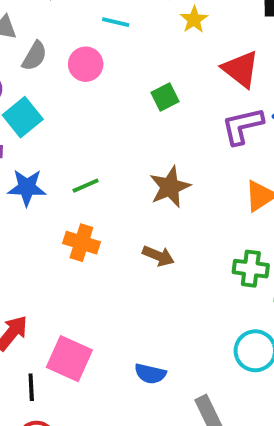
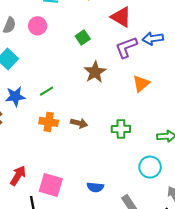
brown star: (170, 187) -> (95, 72), moved
brown arrow: (158, 256) -> (79, 123), moved
green cross: (251, 269) -> (121, 129), moved

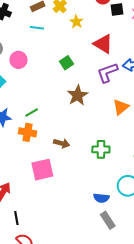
pink circle: (38, 26) -> (18, 60), moved
orange cross: (49, 122) -> (28, 132), moved
pink square: (51, 185) -> (42, 170), moved, turned -30
blue semicircle: (95, 187) -> (101, 198), moved

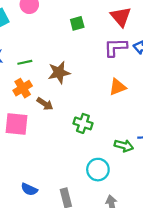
brown star: (78, 95) -> (59, 73), moved
orange cross: (28, 132) -> (23, 88), moved, turned 30
blue semicircle: (101, 198) -> (29, 189), moved

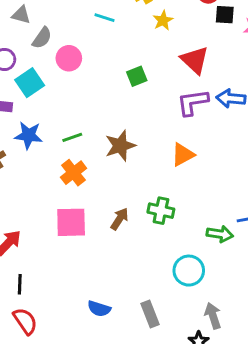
orange triangle: (118, 87) -> (183, 155), moved
brown arrow: (45, 104) -> (120, 219), moved, turned -84

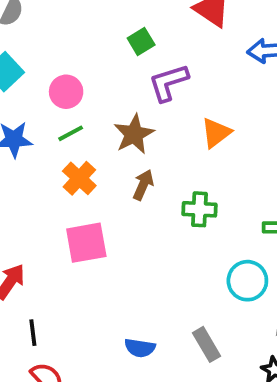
pink circle: (69, 58) -> (66, 92), moved
purple L-shape: (193, 102) -> (168, 83), moved
brown arrow: (120, 219) -> (143, 185), moved

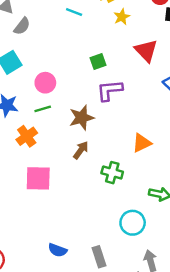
orange triangle: (216, 133) -> (142, 143), moved
orange cross: (79, 178) -> (27, 136), moved

